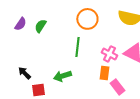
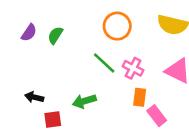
green line: (77, 47) -> (104, 63), turned -54
pink cross: (109, 54) -> (133, 68), moved
black arrow: (24, 73) -> (34, 97), turned -32

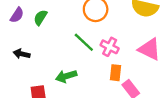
black arrow: (34, 97) -> (22, 54), moved

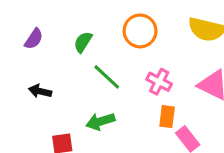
green semicircle: (40, 18) -> (83, 42), moved
green line: (84, 42) -> (107, 77), moved

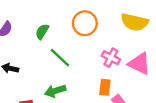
pink cross: (159, 82) -> (111, 58), moved

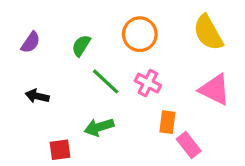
yellow semicircle: (135, 22) -> (208, 33), turned 48
pink cross: (111, 58) -> (148, 83), moved

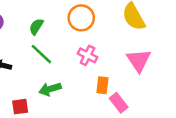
green line: (106, 81) -> (41, 54), moved
pink triangle: (215, 90) -> (139, 60), turned 30

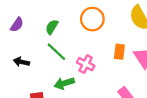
pink cross: (87, 55) -> (86, 64), moved
orange rectangle: (102, 85) -> (119, 52), moved

